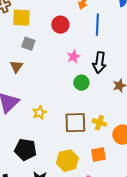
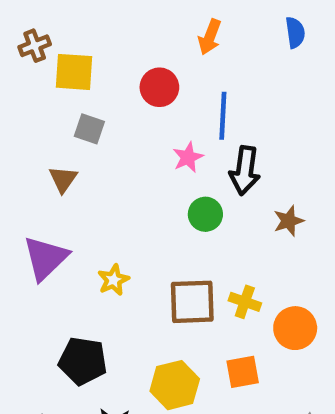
blue line: (97, 25) -> (223, 116), moved

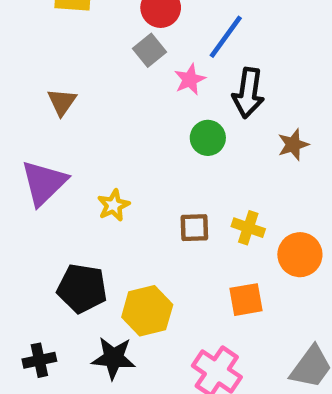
blue line: (223, 116) -> (226, 37), turned 33
gray square: (89, 129) -> (149, 50), moved, turned 32
brown square: (192, 302) -> (194, 228), size x0.6
yellow hexagon: (175, 385) -> (147, 311), moved

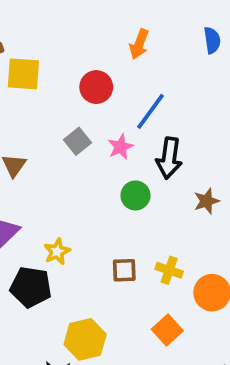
gray square: (149, 50) -> (78, 141), moved
black pentagon: (82, 288) -> (31, 287), moved
orange square: (246, 300) -> (167, 330), turned -32

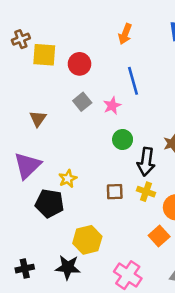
red circle: (96, 87) -> (80, 64), moved
blue line: (150, 111) -> (133, 81), turned -52
black arrow: (169, 158) -> (146, 162), moved
orange square: (167, 330) -> (159, 236), moved

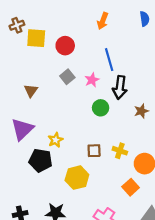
black arrow: (146, 162) -> (120, 87), moved
yellow hexagon: (87, 240) -> (77, 178), moved

